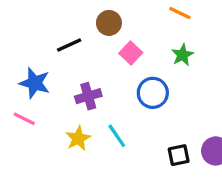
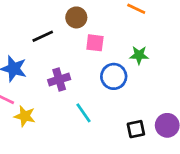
pink square: (131, 53) -> (95, 43), turned -36
green star: (183, 55) -> (139, 55), moved, turned 30
yellow star: (78, 138) -> (25, 116), moved, turned -30

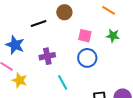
pink square: (95, 43) -> (85, 36), moved
green star: (139, 55) -> (113, 36), moved

